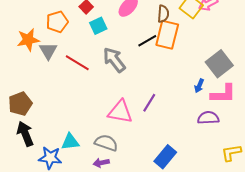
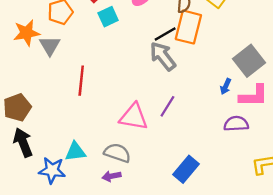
gray arrow: (114, 60) -> (163, 56), moved
red line: (77, 63) -> (81, 81), moved, turned 65

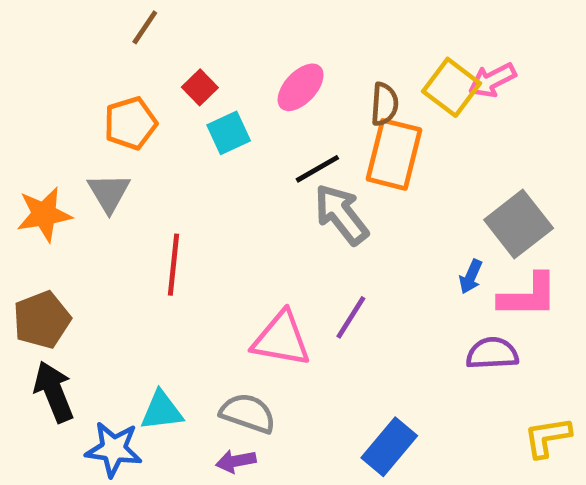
orange star: (26, 33) -> (44, 214), moved
black line: (165, 34) -> (317, 169), moved

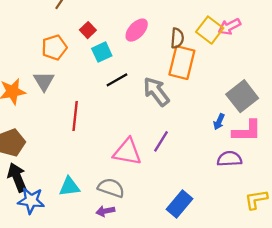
black line: (317, 169) -> (117, 80), moved
blue star: (114, 449) -> (31, 201), moved

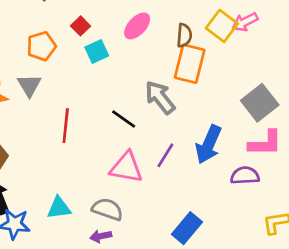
black line: (117, 80) -> (124, 119), moved, turned 65
blue arrow: (219, 122) -> (209, 145), moved, size x2.0

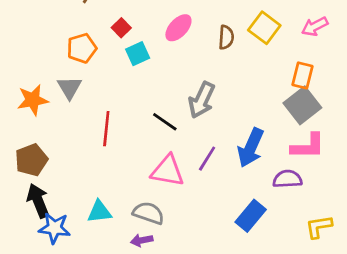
pink arrow: (245, 22) -> (315, 26), moved
orange rectangle: (190, 64) -> (302, 75), moved, size x0.7
gray arrow: (160, 97) -> (202, 100), turned -117
blue rectangle: (187, 228) -> (251, 216), moved

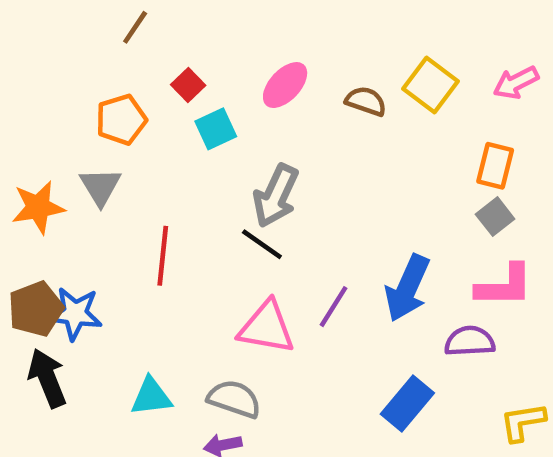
brown semicircle: (226, 37) -> (366, 101), turned -75
gray arrow: (202, 100) -> (276, 196), moved
gray square: (302, 105) -> (495, 217), size x0.6
blue star: (54, 228) -> (75, 314), moved

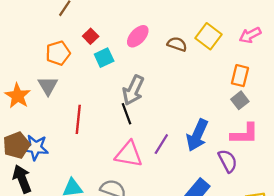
orange star: (38, 207) -> (18, 96), turned -30
black line: (262, 244) -> (127, 114), turned 35
purple semicircle: (470, 341) -> (228, 161), turned 65

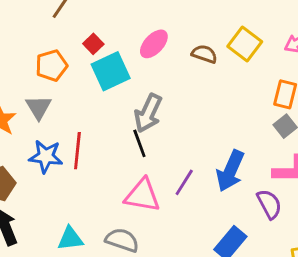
cyan square: (104, 58) -> (111, 71), size x1.5
blue star: (36, 147) -> (46, 156), moved

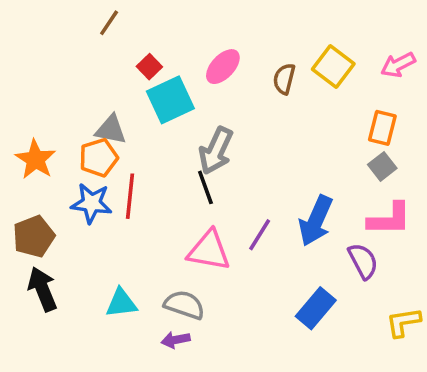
brown semicircle: (204, 54) -> (284, 79), turned -95
orange pentagon: (51, 66) -> (99, 158), moved
gray triangle: (38, 107) -> (111, 130), moved, turned -48

